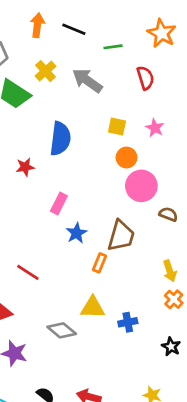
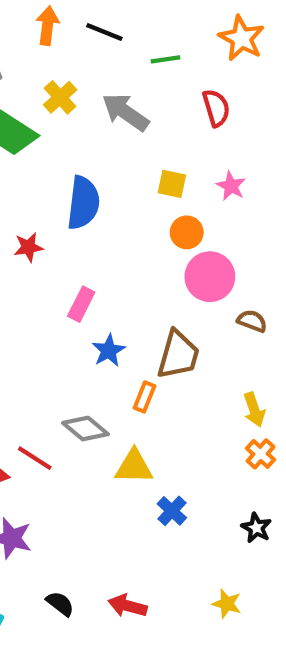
red line: (28, 272) -> (35, 458), moved
blue cross: (128, 322) -> (172, 511), moved, turned -36
gray diamond: (62, 330) -> (85, 429), moved

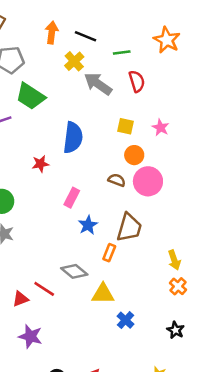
yellow cross: (60, 97) -> (74, 61), moved
red semicircle: (216, 108) -> (137, 81), moved
brown semicircle: (252, 321) -> (117, 180), moved

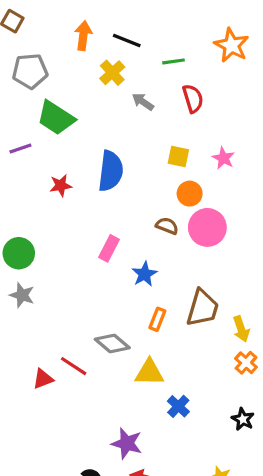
gray arrow: (98, 84) -> (143, 102), size x0.6
red star: (40, 164) -> (61, 186), moved
blue star: (88, 225) -> (144, 274), moved
brown trapezoid: (129, 228) -> (203, 308), moved
purple star: (30, 336) -> (127, 443), moved

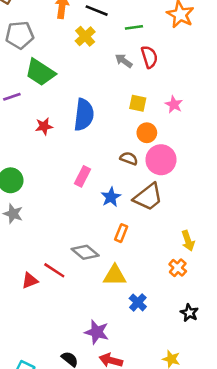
gray arrow: (143, 102) -> (124, 61), moved
brown trapezoid: (203, 308) -> (148, 197), moved, turned 36
orange cross: (246, 363) -> (178, 268), moved

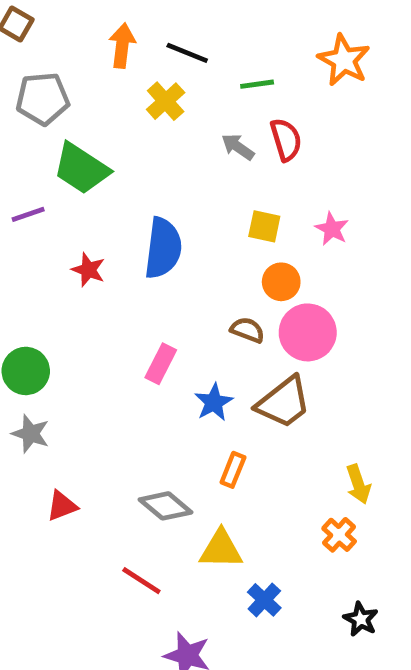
red star: (44, 126) -> (88, 270), turned 30
red line: (54, 270) -> (141, 581), moved
red triangle: (30, 281) -> (62, 506), moved

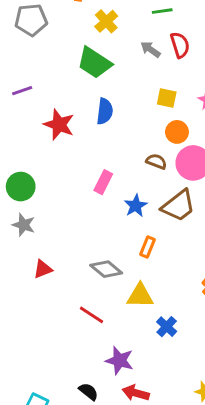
green trapezoid: (81, 169) -> (94, 63), moved
blue semicircle: (163, 248) -> (105, 111), size x0.7
red star: (88, 270) -> (59, 125), size x1.5

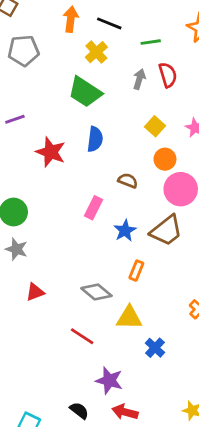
gray arrow: (150, 49) -> (139, 79), turned 72
yellow square: (167, 98) -> (155, 126), turned 30
brown semicircle: (156, 161) -> (128, 181), moved

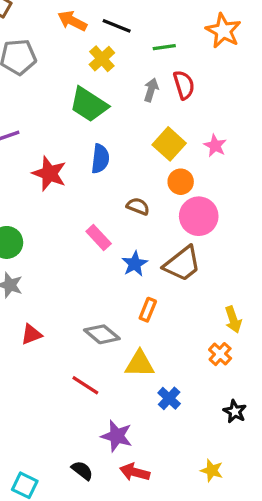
orange arrow: (71, 19) -> (72, 21), turned -70
yellow square: (155, 126) -> (169, 144), size x1.4
pink rectangle: (94, 208) -> (99, 238), turned -70

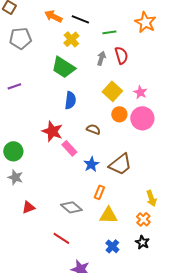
red star: (49, 174) -> (52, 131), moved
pink circle: (199, 216) -> (142, 118), moved
yellow triangle: (140, 364) -> (108, 215), moved
black star: (235, 411) -> (142, 242), moved

